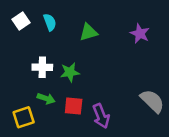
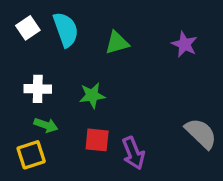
cyan semicircle: (50, 22) -> (66, 29), size x1.5
white cross: (42, 67) -> (38, 89), moved
green arrow: (46, 98) -> (46, 125), moved

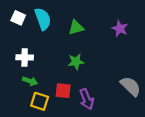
white square: (28, 28) -> (18, 18), turned -32
green star: (92, 95) -> (76, 62), moved
yellow square: (31, 155) -> (40, 101), moved, turned 36

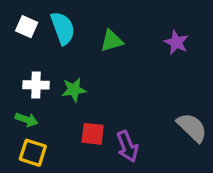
green star: (76, 62) -> (74, 90), moved
green arrow: (30, 81) -> (27, 120), moved
yellow square: (40, 101) -> (33, 153), moved

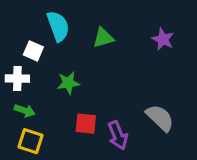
white square: (27, 27) -> (33, 51), moved
white cross: (36, 85) -> (17, 79), moved
gray semicircle: (192, 127) -> (160, 118), moved

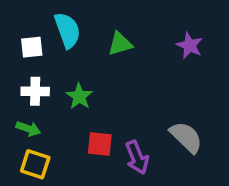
white square: (33, 51) -> (32, 47), moved, turned -30
white cross: (17, 79) -> (35, 91), moved
green star: (68, 83) -> (79, 96), turned -30

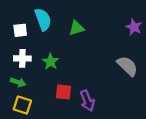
purple star: (190, 45) -> (134, 27), moved
gray semicircle: (186, 137) -> (127, 66), moved

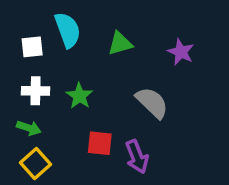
purple star: (134, 27) -> (181, 52), moved
gray semicircle: (127, 66) -> (152, 103), moved
yellow square: (22, 105) -> (35, 163), turned 30

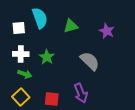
green arrow: (29, 128) -> (25, 74), moved
red square: (100, 143) -> (52, 99), moved

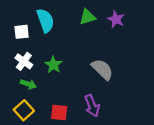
green triangle: (71, 26) -> (88, 17), moved
purple star: (107, 31) -> (116, 19), moved
white cross: (21, 54) -> (24, 61), turned 35

